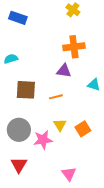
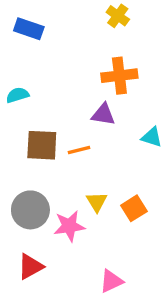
orange line: (56, 97) -> (79, 150), moved
red triangle: (19, 165) -> (30, 267), turned 30
pink triangle: (69, 174) -> (111, 281), turned 42

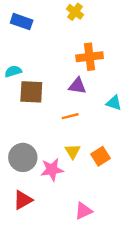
yellow cross: (118, 16) -> (75, 12), moved
brown square: (42, 145) -> (31, 92), moved
orange line: (79, 150) -> (70, 116), moved

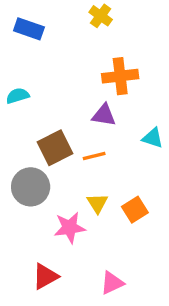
brown square: (31, 92) -> (55, 148), moved, turned -30
gray circle: (23, 157) -> (31, 187), moved
red triangle: (23, 200) -> (45, 276), moved

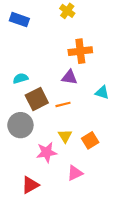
cyan semicircle: (18, 96) -> (20, 78), moved
pink triangle: (112, 283) -> (75, 173), moved

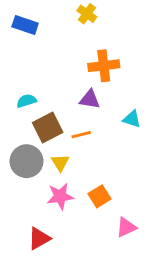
yellow triangle: (65, 136) -> (60, 163), moved
orange square: (90, 140) -> (100, 196), moved
pink triangle: (75, 173) -> (126, 227), moved

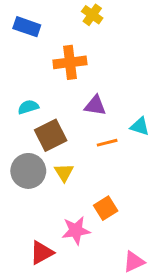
orange cross: (104, 66) -> (70, 62), moved
orange line: (81, 135) -> (107, 143), moved
pink star: (60, 196) -> (76, 230), moved
pink triangle: (126, 227) -> (134, 262), moved

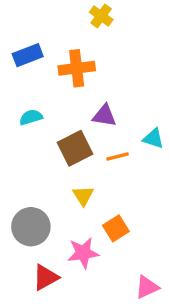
blue rectangle: (27, 27) -> (28, 55), moved, turned -40
brown square: (51, 135) -> (75, 148), moved
gray circle: (28, 171) -> (31, 227), moved
yellow triangle: (64, 172) -> (83, 196), moved

